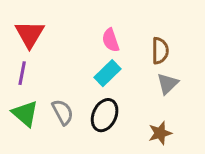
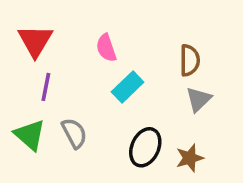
pink semicircle: (111, 40) -> (106, 48), moved
purple line: (22, 73) -> (46, 87), moved
black ellipse: (105, 115) -> (145, 147), moved

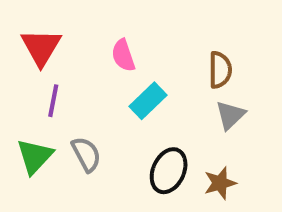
green triangle: (30, 135) -> (35, 156), turned 32

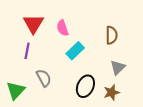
red triangle: (41, 47) -> (33, 24), moved
gray triangle: (230, 115) -> (118, 67), moved
green triangle: (35, 156) -> (16, 90), moved

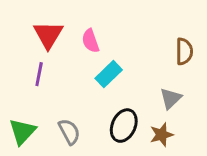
brown semicircle: (112, 35) -> (184, 51), moved
gray semicircle: (44, 78) -> (69, 132), moved

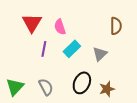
brown semicircle: (184, 51) -> (116, 26), moved
purple line: (39, 74) -> (44, 49), moved
gray triangle: (171, 98) -> (100, 54), moved

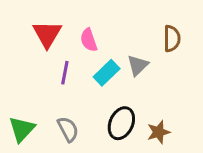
gray triangle: (100, 54) -> (138, 65), moved

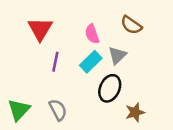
brown semicircle: (172, 39) -> (131, 25), moved, turned 125
pink semicircle: (89, 40) -> (92, 34), moved
black ellipse: (121, 123) -> (110, 88), moved

